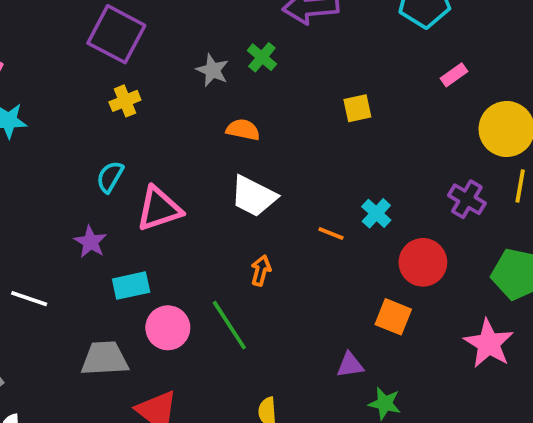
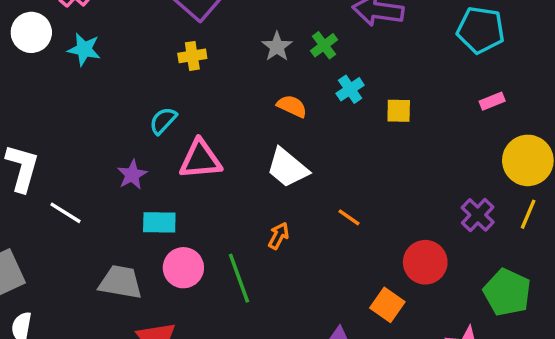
cyan cross: (376, 213) -> (350, 89), moved

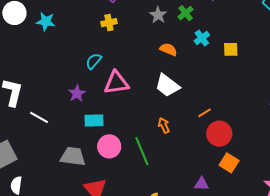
orange line: (349, 217) -> (205, 113), turned -64
orange arrow: (279, 236) -> (164, 125), turned -49
red circle: (425, 262) -> (219, 134), moved

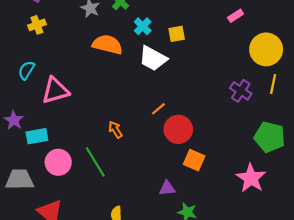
orange semicircle: (168, 49) -> (107, 45), size x1.5
white trapezoid: (167, 85) -> (153, 58), moved
purple star: (77, 93) -> (14, 120), moved

